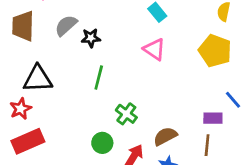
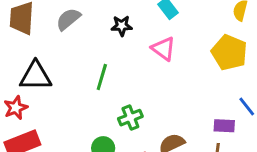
black star: (91, 38) -> (122, 26), moved
green cross: (126, 114) -> (130, 118), turned 30

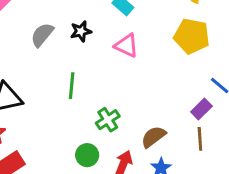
gray semicircle: (68, 19) -> (42, 35), moved
purple rectangle: (224, 126) -> (201, 109), turned -36

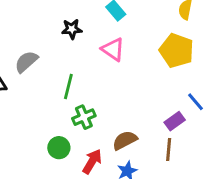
gray semicircle: (42, 35) -> (26, 62), moved
green line: (72, 86) -> (68, 87), moved

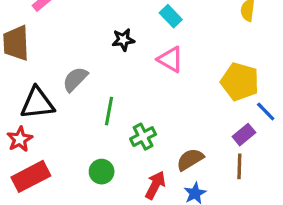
yellow pentagon: (176, 51) -> (240, 82), moved
green line: (68, 87) -> (109, 111), moved
green circle: (59, 148) -> (102, 172), moved

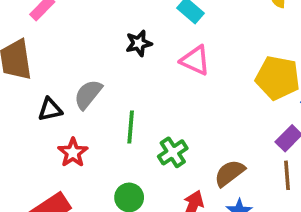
black triangle: (37, 103) -> (50, 109), moved, size x0.6
red star: (20, 139) -> (73, 153), moved

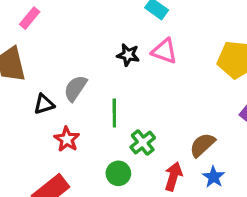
black star: (139, 43) -> (128, 55), moved, turned 30
green cross: (173, 152) -> (143, 142), moved

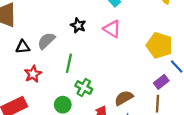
black star: (128, 55) -> (78, 25), moved
green cross: (143, 142) -> (84, 87), turned -35

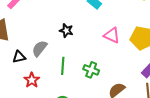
pink triangle: (112, 29) -> (112, 35), moved
green cross: (84, 87) -> (91, 70), moved

